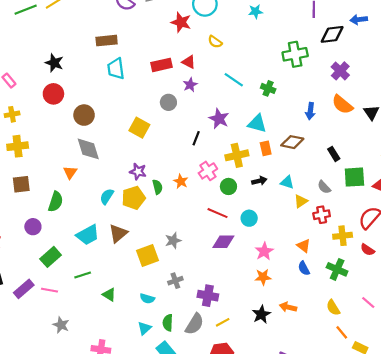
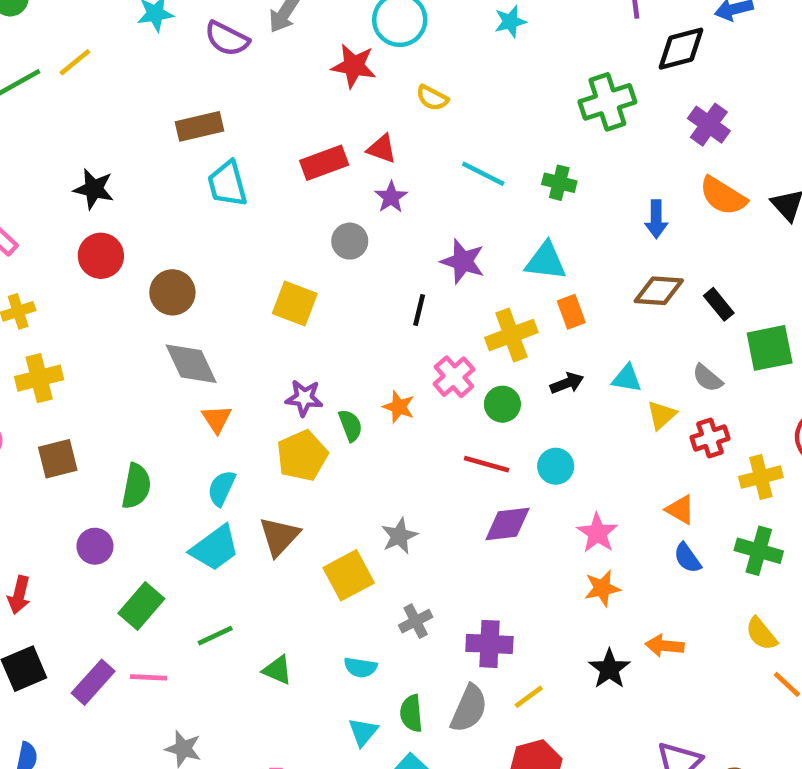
brown diamond: (292, 142) -> (659, 291), moved
orange triangle: (70, 172) -> (217, 419), moved
cyan semicircle: (107, 196) -> (222, 488), moved

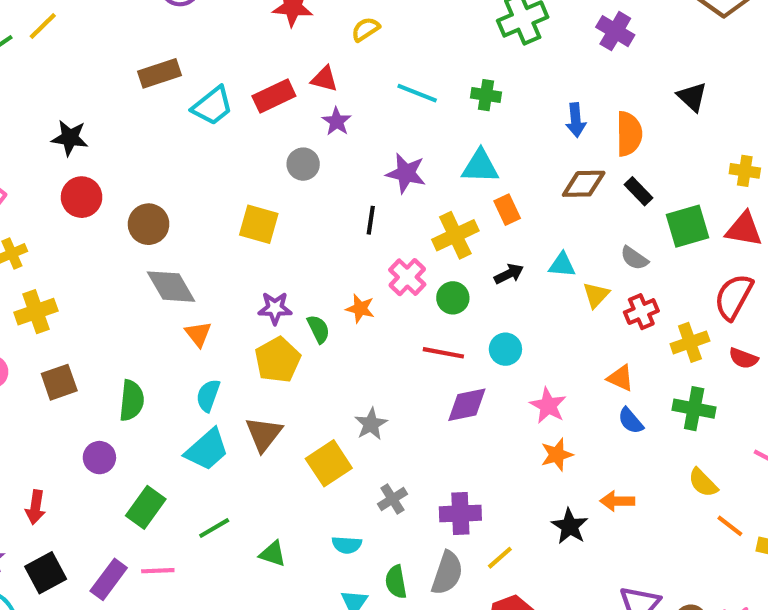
yellow semicircle: (432, 98) -> (366, 29), turned 124
cyan trapezoid: (227, 184) -> (212, 106), moved, turned -108
orange semicircle: (723, 196) -> (629, 134), moved, turned -117

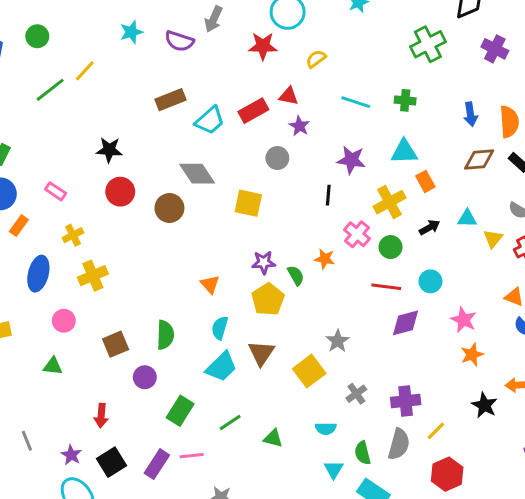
gray diamond: (171, 287) -> (197, 174), moved
brown square: (59, 382) -> (116, 344), moved

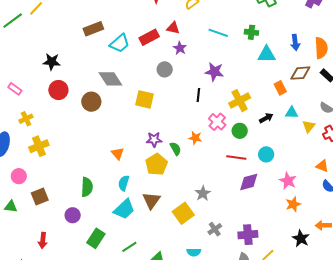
cyan triangle: (404, 152) -> (267, 54), moved
orange rectangle: (425, 181) -> (280, 88), moved
brown square: (116, 344) -> (40, 197), moved

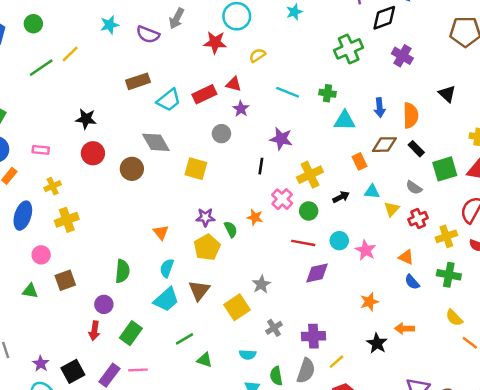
pink rectangle: (15, 89) -> (41, 150), turned -32
pink star: (288, 181) -> (366, 250), moved
red arrow: (43, 241) -> (94, 331), moved
green line: (129, 247) -> (184, 339), moved

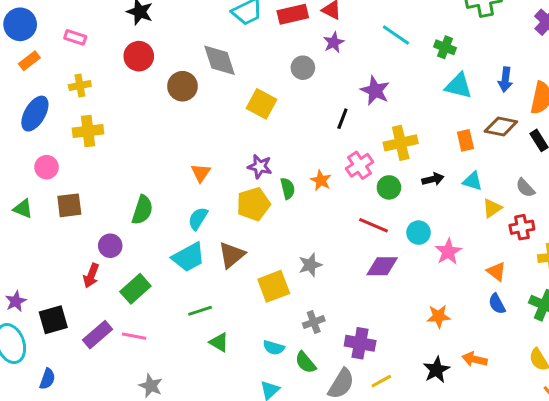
green semicircle: (276, 376) -> (306, 362), moved, turned -42

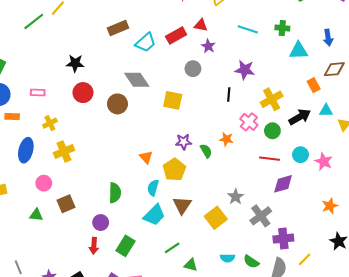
orange rectangle: (29, 61) -> (12, 117), turned 56
black arrow: (433, 179) -> (300, 117), size x1.5
yellow pentagon: (253, 204) -> (174, 170), moved
gray cross: (314, 322) -> (261, 216), moved, size x1.5

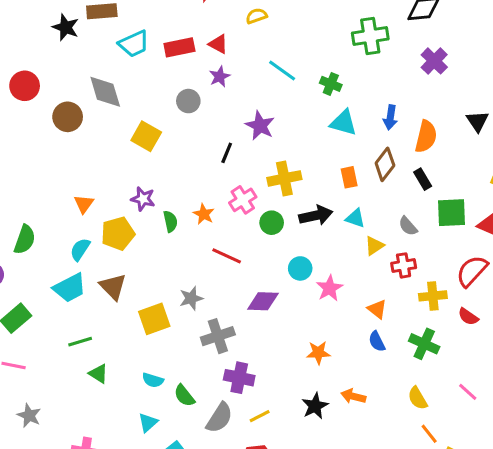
black star: (75, 63) -> (66, 27), moved
brown diamond: (334, 69) -> (385, 164), turned -65
red line: (270, 159) -> (227, 256), moved
brown triangle: (182, 205) -> (113, 287), turned -36

